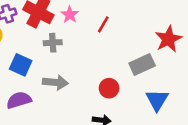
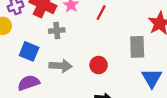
gray rectangle: (142, 64) -> (137, 47), turned -65
red circle: (109, 88) -> (99, 65), moved

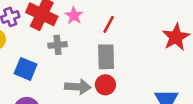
gray rectangle: (137, 47) -> (106, 57), moved
gray arrow: (60, 66) -> (78, 87), moved

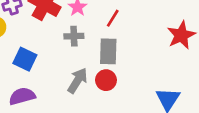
gray cross: (58, 45) -> (74, 36), moved
gray arrow: (78, 87) -> (77, 81), turned -65

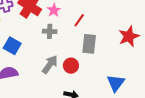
gray rectangle: (108, 51) -> (89, 44), moved

